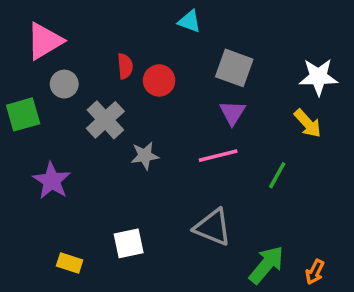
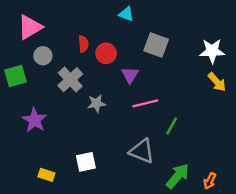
purple triangle: (232, 113) -> (130, 75), moved
yellow arrow: (308, 123) -> (217, 82), moved
green line: (277, 175) -> (172, 126), moved

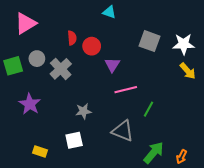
gray square: (156, 45) -> (149, 41), moved
gray circle: (43, 56) -> (37, 59), moved
gray star: (97, 103) -> (83, 111), moved

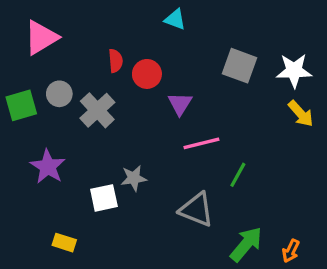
white square: (74, 140) -> (104, 198), moved

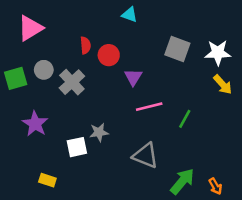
green line: (238, 175) -> (185, 119), moved
orange arrow: (291, 251) -> (215, 186), turned -56

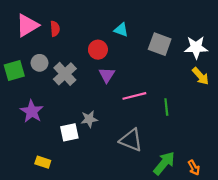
cyan triangle: (130, 15) -> (121, 30), moved
red semicircle: (85, 45) -> (55, 29), moved
purple triangle: (133, 77) -> (107, 75), moved
green line: (185, 119) -> (166, 107), turned -35

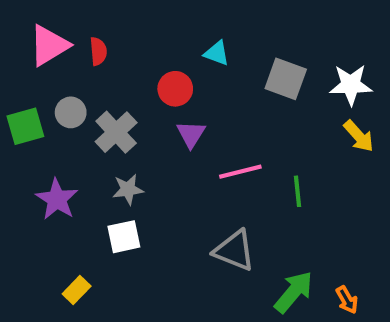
gray star: (89, 119) -> (128, 189), moved
yellow rectangle: (43, 162) -> (77, 290), turned -64

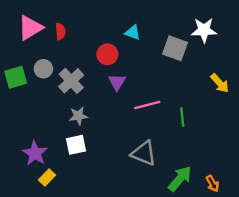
white star: (351, 85) -> (204, 30), moved
purple star: (57, 199) -> (35, 153), moved

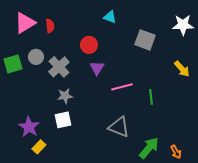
white star: (204, 30) -> (183, 25), moved
cyan triangle: (133, 33) -> (110, 17), moved

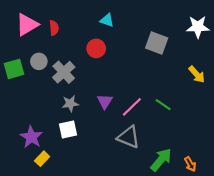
cyan triangle: (110, 17) -> (107, 20), moved
purple triangle: (97, 68) -> (105, 101), moved
pink line: (122, 87) -> (132, 107), moved, turned -30
green line: (151, 97) -> (163, 105), turned -49

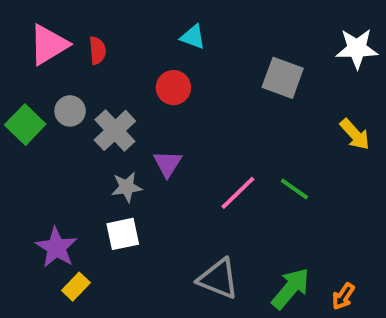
green square: (14, 69) -> (25, 125), turned -30
purple triangle: (105, 101) -> (168, 164), moved
gray triangle: (129, 137) -> (218, 279), moved
orange arrow: (190, 164) -> (343, 296), turned 64

